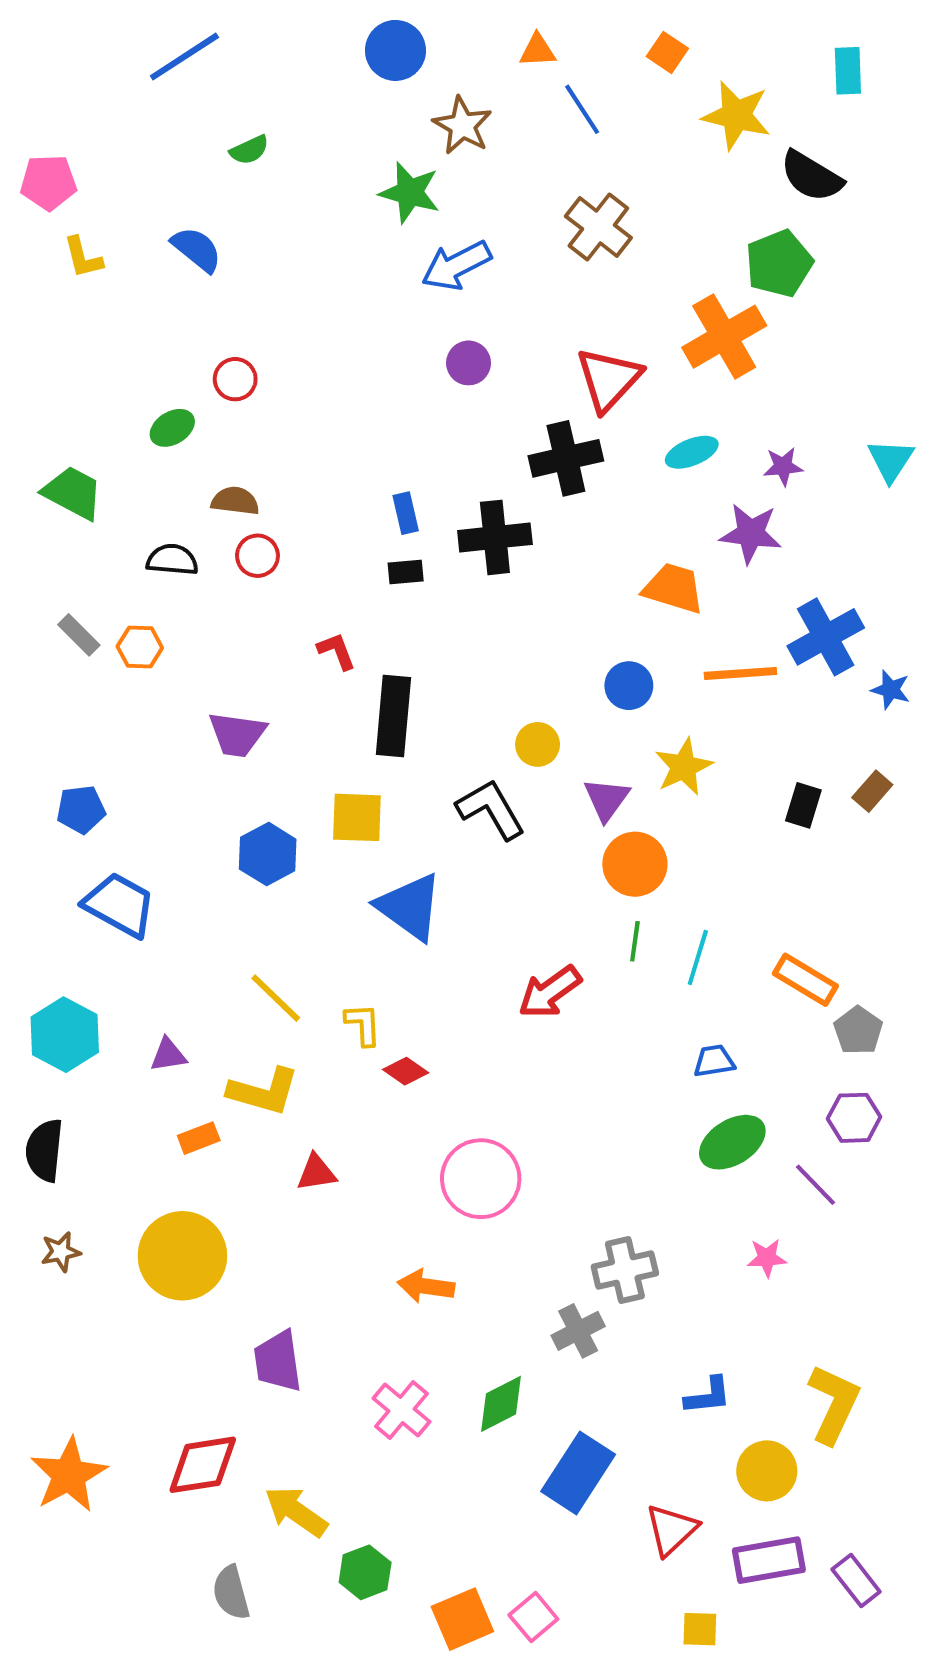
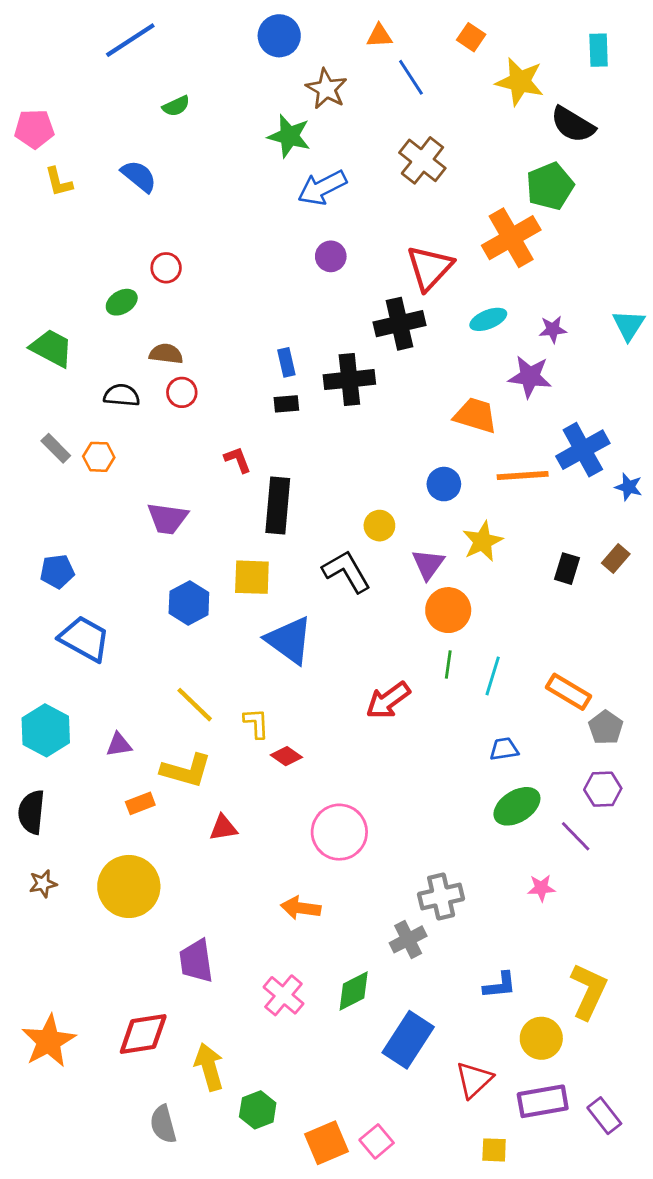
yellow arrow: (296, 1511) -> (209, 1067), turned 39

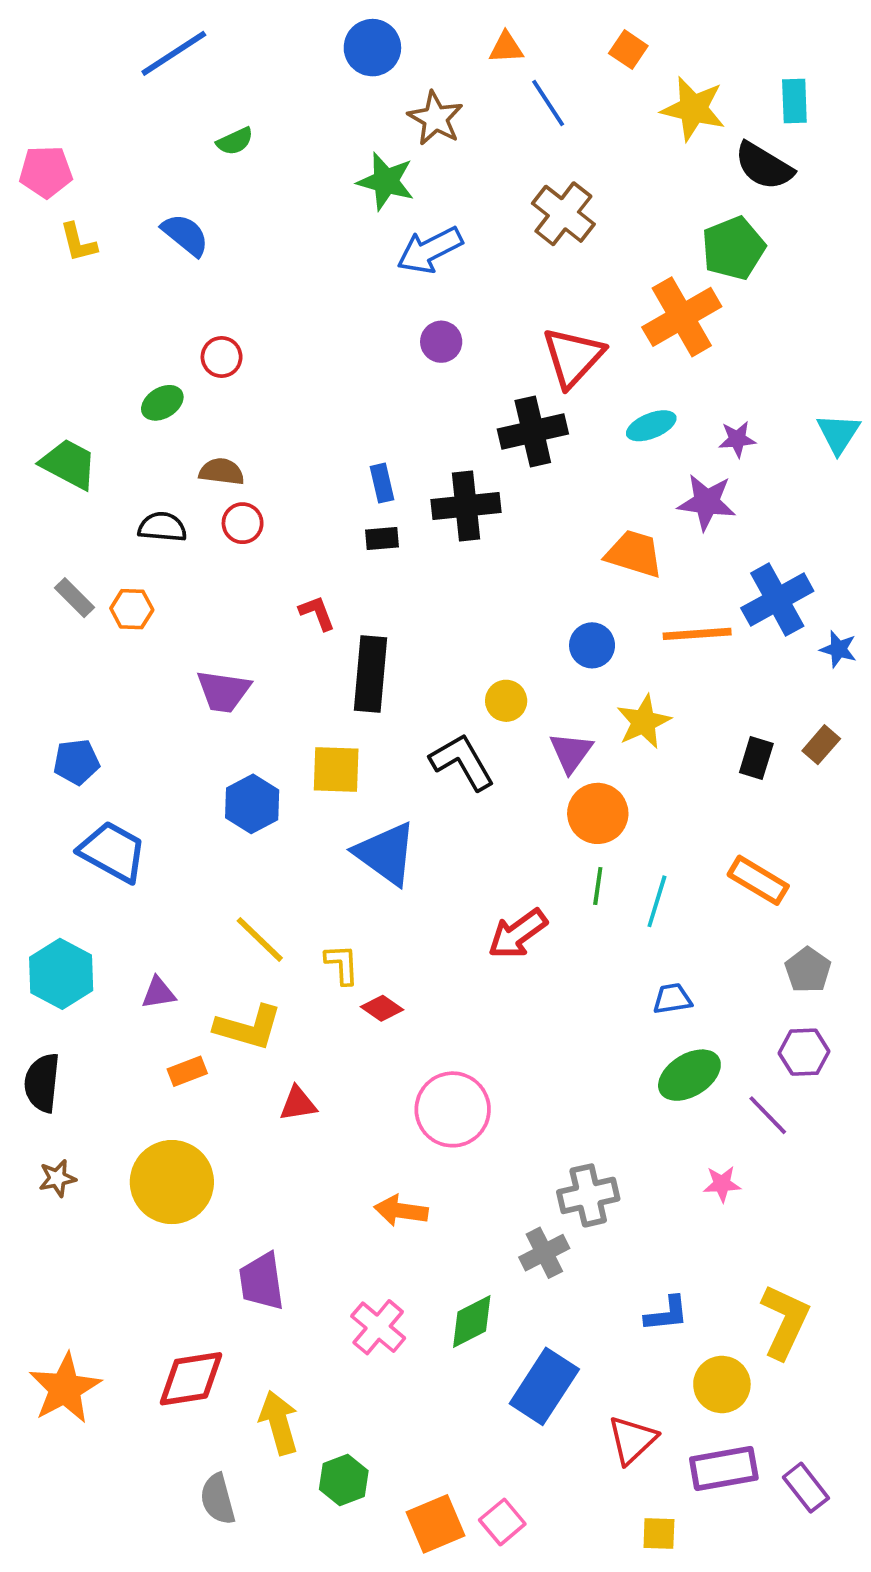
cyan rectangle: (599, 50) -> (794, 101), moved
orange rectangle: (568, 692) -> (758, 880), moved

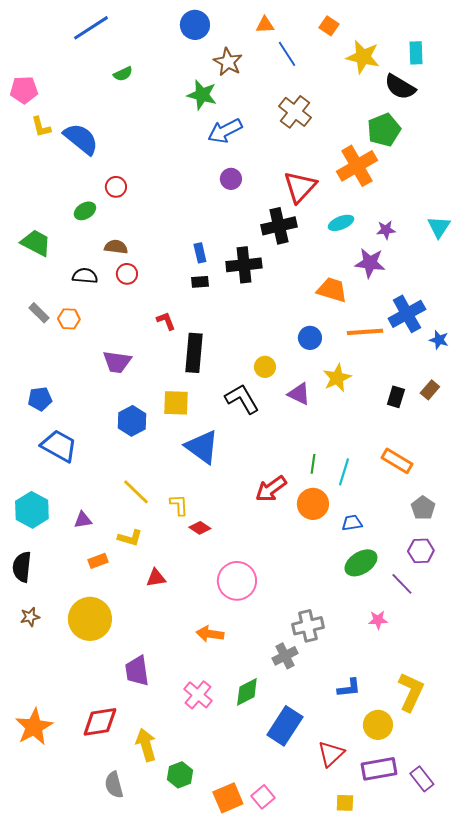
blue semicircle: (185, 235) -> (81, 139), moved, size x1.4
purple triangle: (571, 752) -> (299, 394), turned -40
orange circle: (598, 813) -> (313, 504), moved
yellow L-shape: (248, 1027) -> (130, 538), size x0.7

